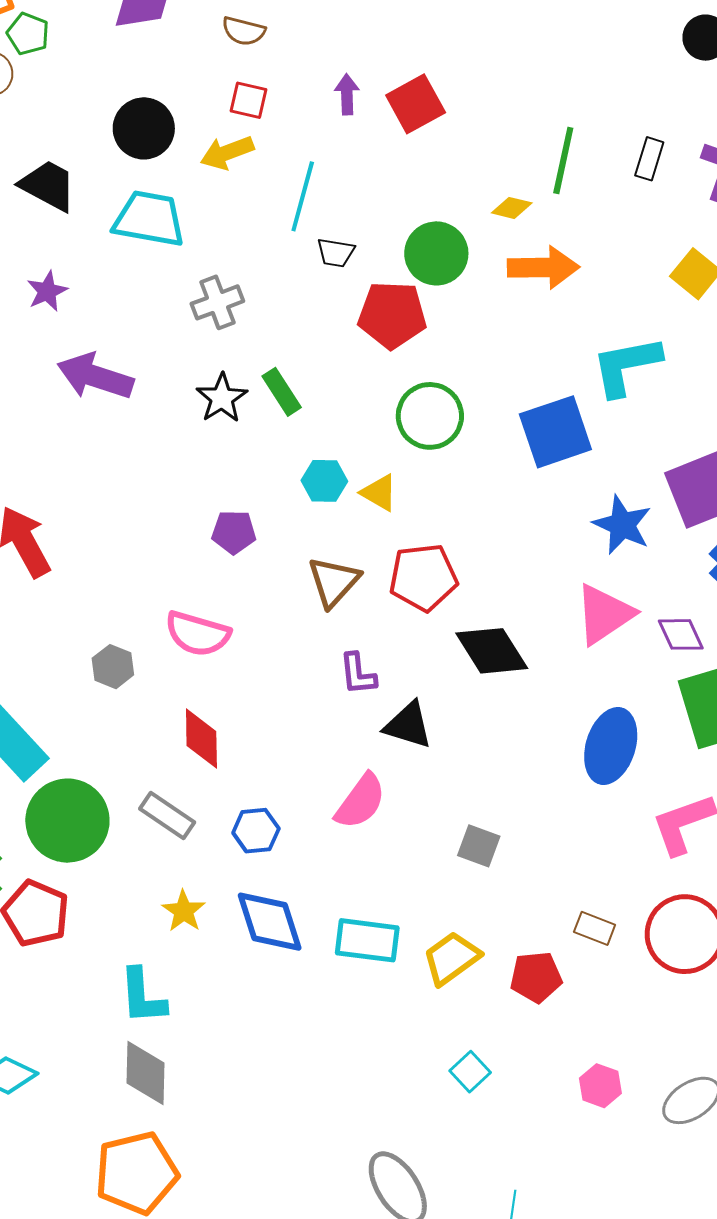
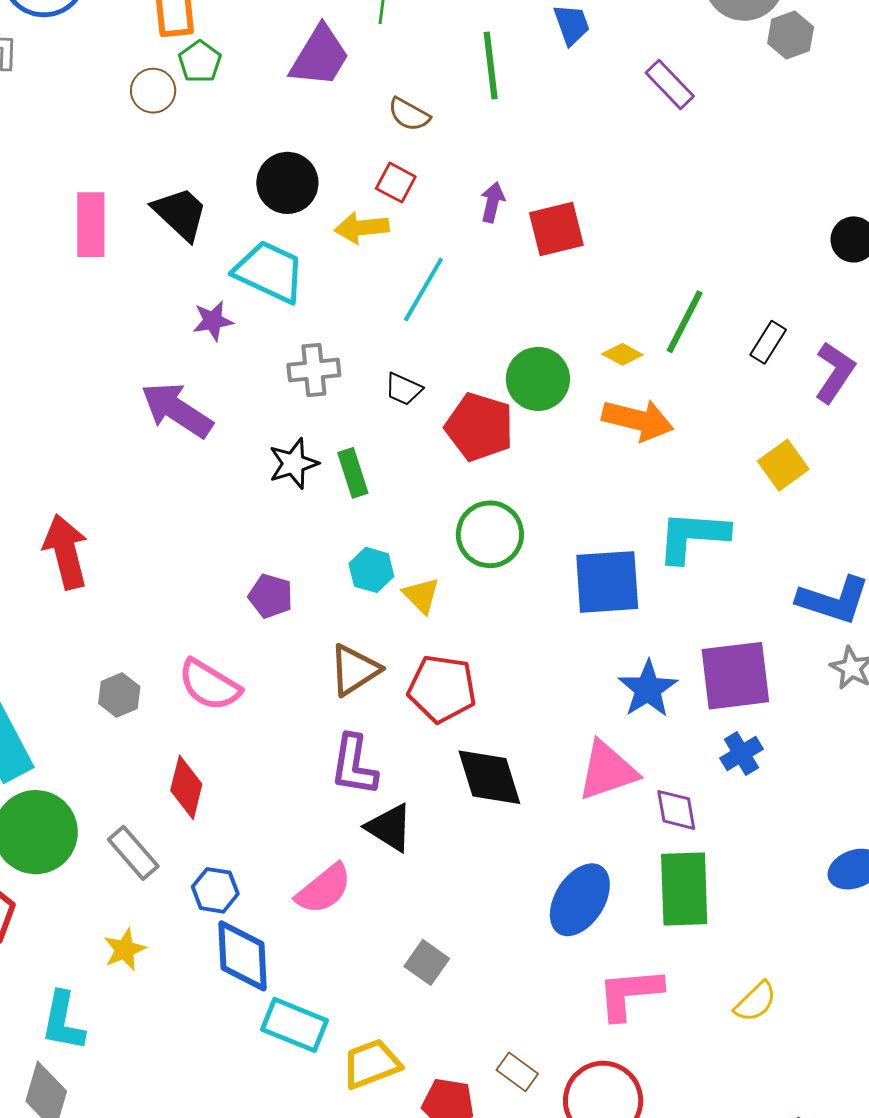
black trapezoid: (336, 253) -> (404, 389), moved
purple star: (47, 291) -> (213, 321), moved
purple L-shape: (358, 674) -> (354, 765), size x1.4
blue diamond: (270, 922) -> (242, 956), moved

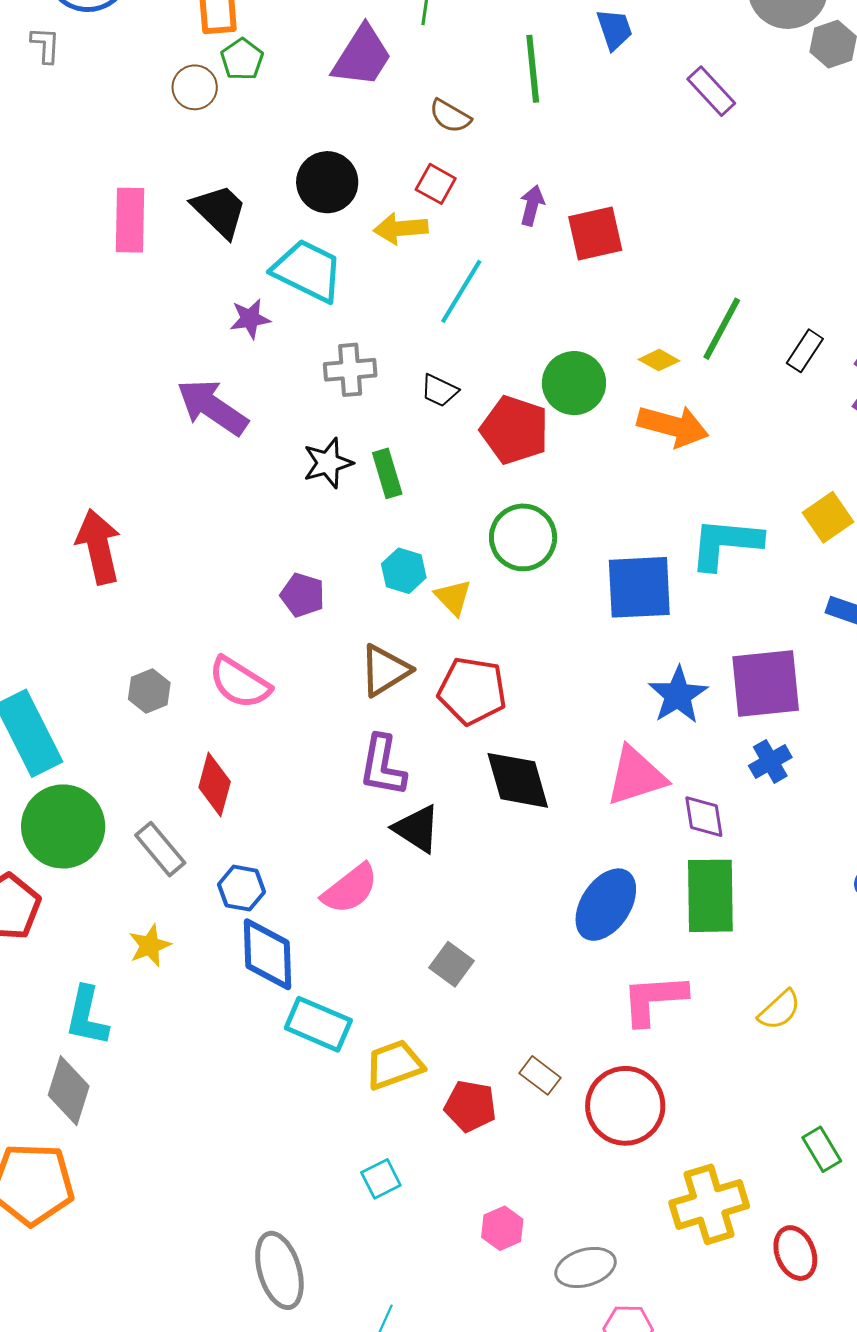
yellow square: (783, 465) -> (828, 517), moved

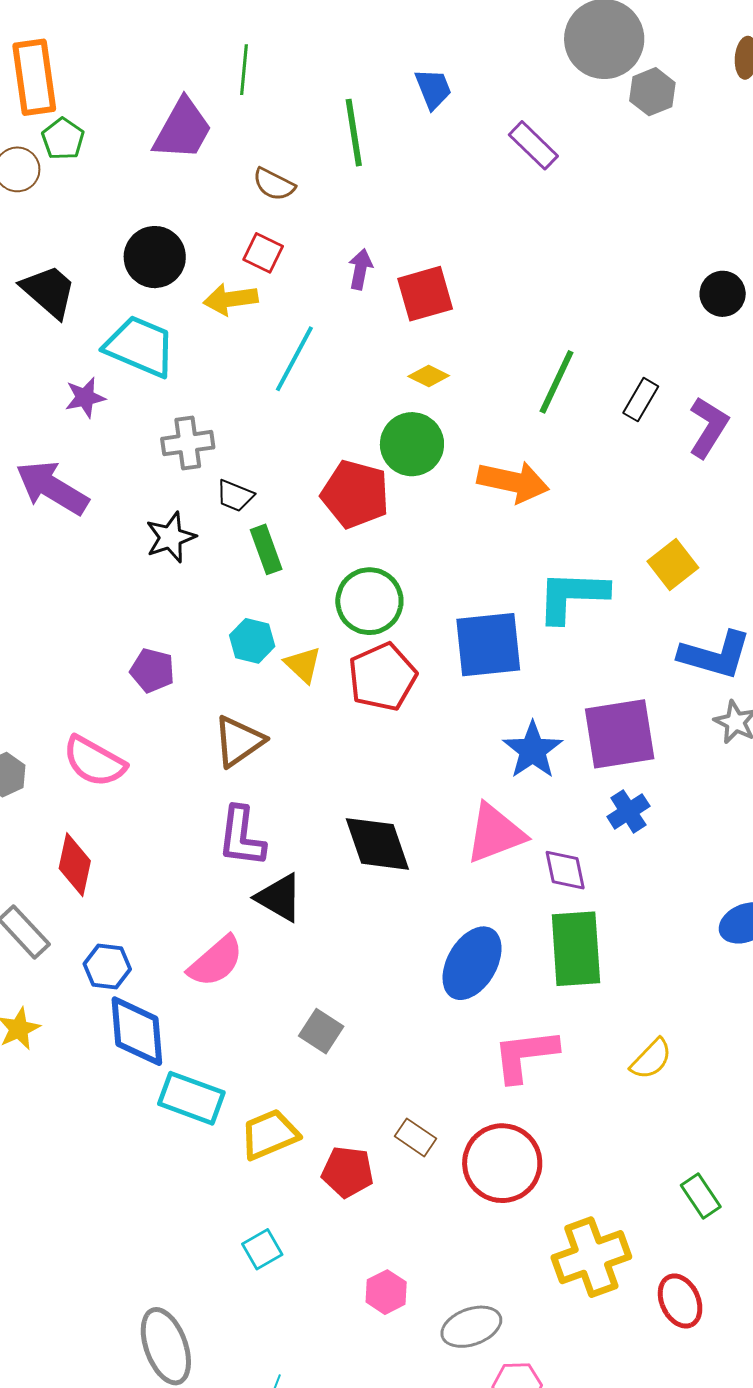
yellow diamond: (659, 360) -> (429, 376), moved
black trapezoid: (439, 391) -> (235, 496), moved
green rectangle: (387, 473) -> (266, 549), moved
red pentagon: (472, 691) -> (382, 677), moved, turned -30

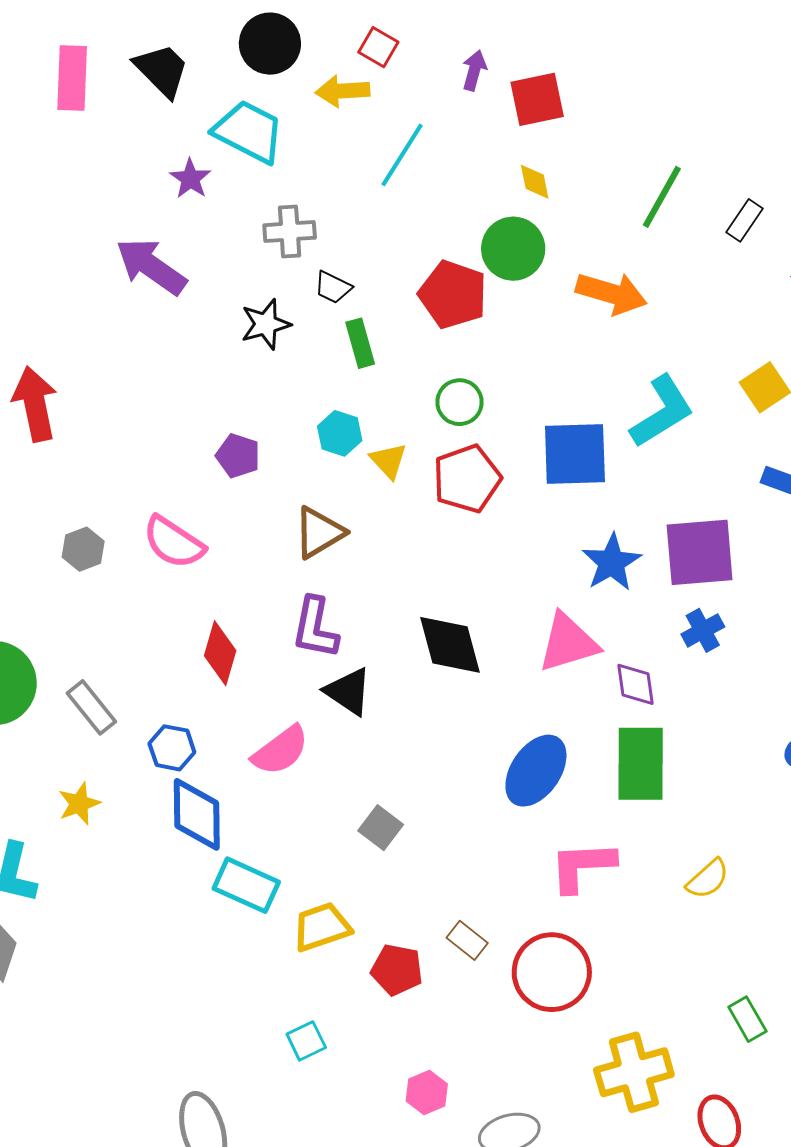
yellow diamond: (429, 376) -> (535, 182), turned 48
purple star: (85, 397) -> (190, 179), turned -30
cyan L-shape: (572, 596) -> (662, 412), turned 142
green circle: (369, 601) -> (460, 402), size x0.7
red diamond: (75, 865) -> (220, 653), moved

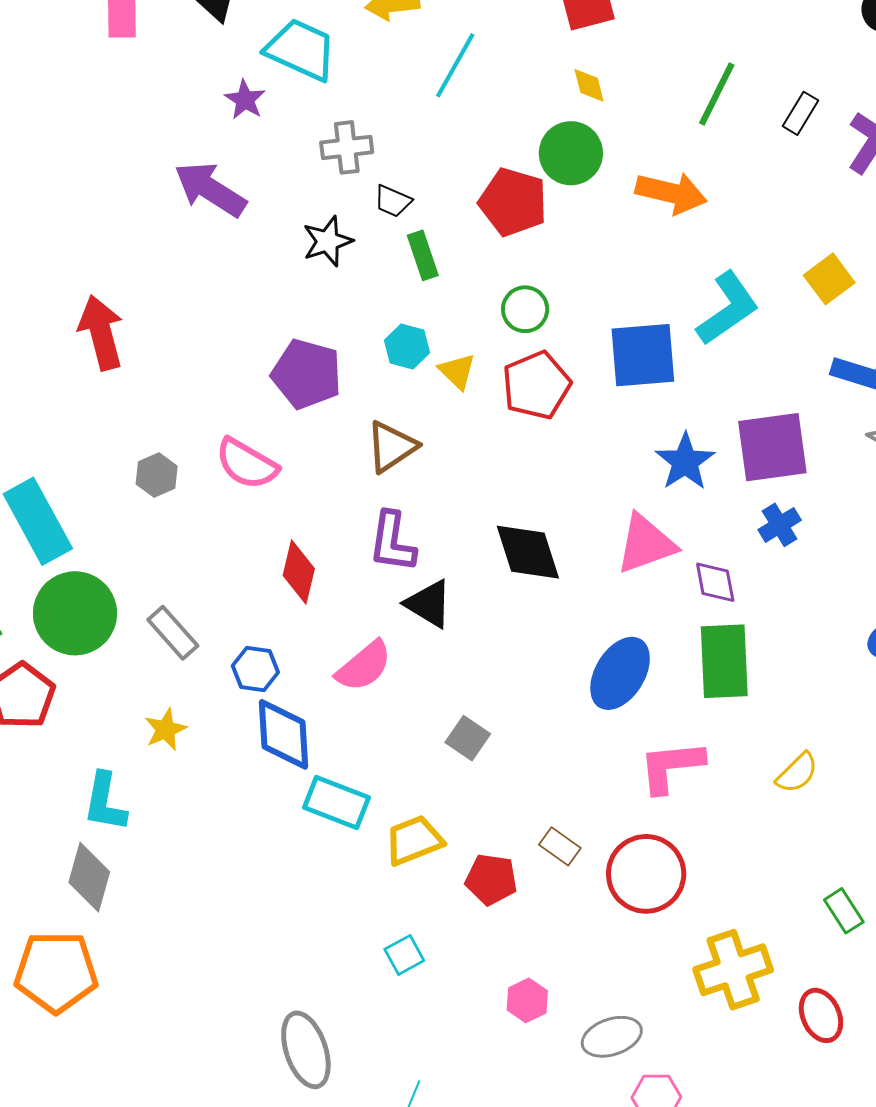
purple pentagon: (238, 456) -> (307, 374), size x1.6

